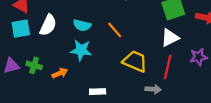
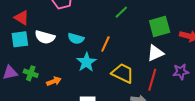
white semicircle: (48, 25) -> (45, 37), turned 78
orange line: (115, 30) -> (105, 44), turned 63
cyan star: (81, 50) -> (86, 62), moved, turned 30

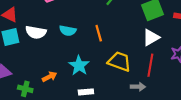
orange line: (105, 44) -> (99, 33), turned -35
cyan star: (86, 62) -> (79, 65), moved
green cross: (31, 73) -> (25, 89), moved

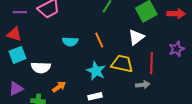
white semicircle: (36, 32) -> (41, 67), moved
white triangle: (151, 38) -> (136, 37), moved
cyan star: (79, 65) -> (96, 71), moved

